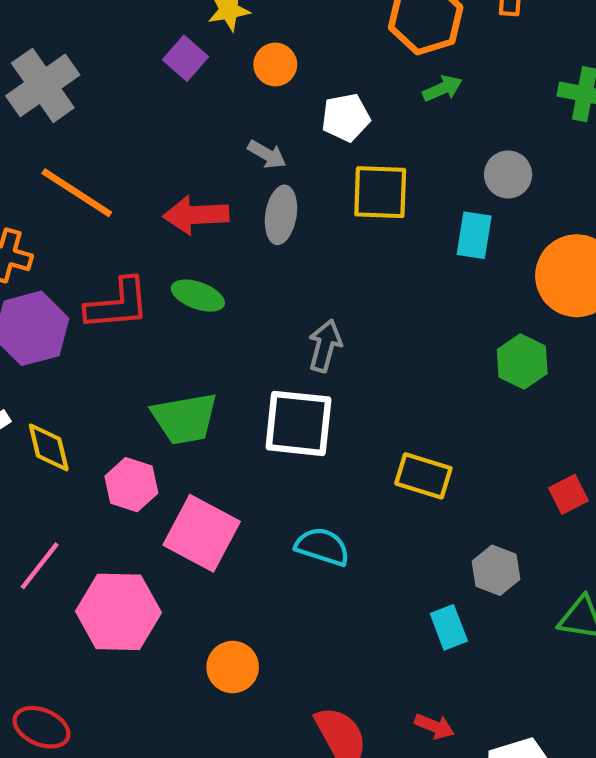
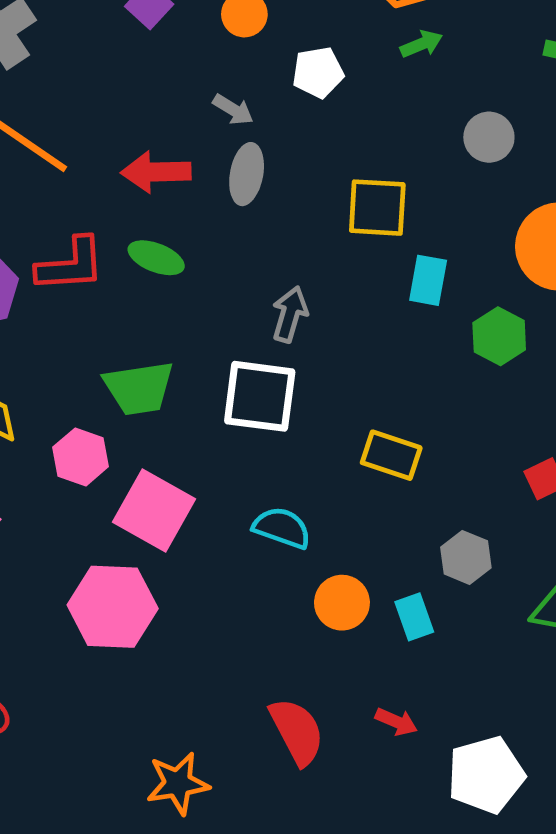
yellow square: (380, 192) -> (377, 208), moved
cyan rectangle: (474, 235) -> (428, 280), moved
pink hexagon: (118, 612) -> (113, 607), moved
orange circle: (233, 667) -> (342, 603), moved

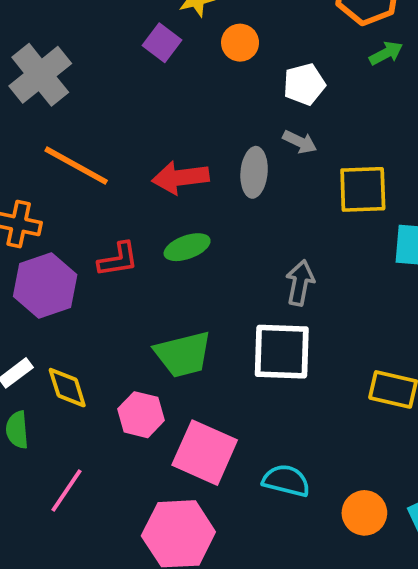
gray arrow: (233, 110) -> (300, 142), moved
green ellipse: (156, 258) -> (187, 247), turned -36
red L-shape: (71, 265) -> (118, 259), size x0.7
cyan semicircle: (282, 528) -> (286, 481), moved

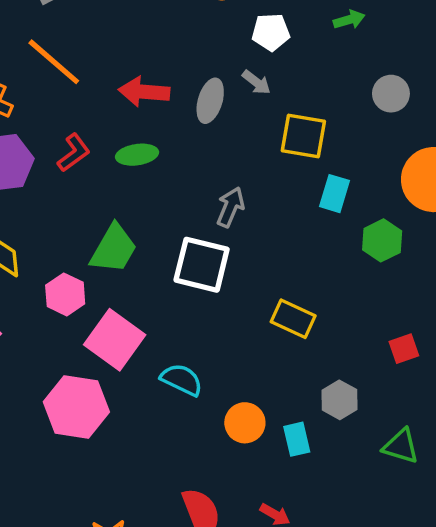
red L-shape: (118, 259) -> (74, 153), turned -39
green trapezoid: (183, 354) -> (114, 249), turned -58

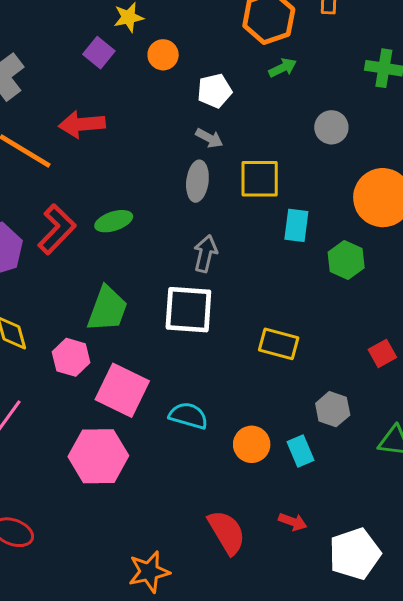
red arrow: (144, 92) -> (82, 124), moved
gray ellipse: (210, 101) -> (197, 181), moved
red L-shape: (74, 153) -> (57, 229), size x1.4

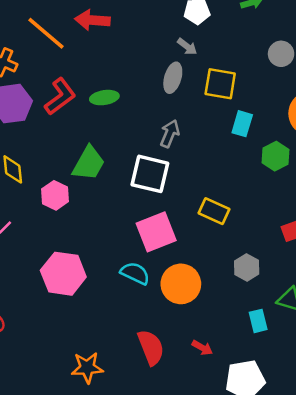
pink square: (122, 390) -> (156, 232), moved, turned 33
cyan semicircle: (188, 416) -> (135, 273), moved
orange circle: (252, 444) -> (181, 284), size x1.4
cyan rectangle: (301, 451) -> (258, 321), moved

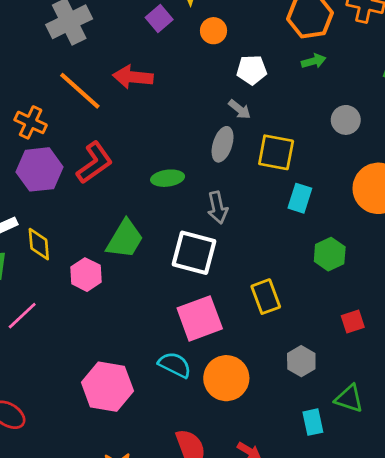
green ellipse: (104, 98) -> (168, 178), moved
gray arrow: (170, 134) -> (218, 208), turned 144
green hexagon: (276, 156) -> (330, 254), moved
yellow rectangle: (214, 211) -> (266, 297), turned 44
pink hexagon: (63, 274) -> (107, 387), moved

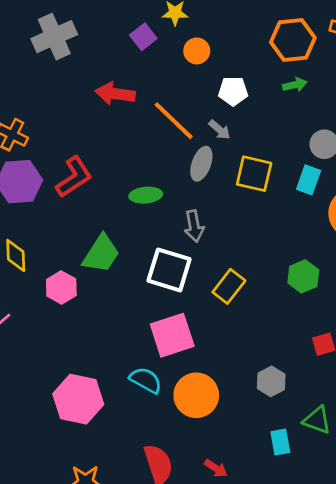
orange line: (80, 91) -> (174, 121), moved
cyan rectangle: (300, 198) -> (309, 180), moved
yellow rectangle: (266, 297) -> (229, 286), moved, turned 56

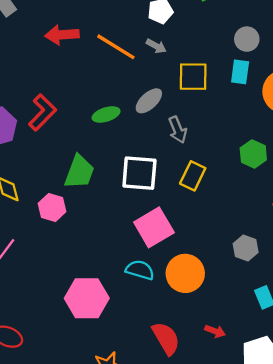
gray ellipse: (201, 164) -> (149, 101), moved, turned 40
gray arrow: (194, 226) -> (178, 130), moved

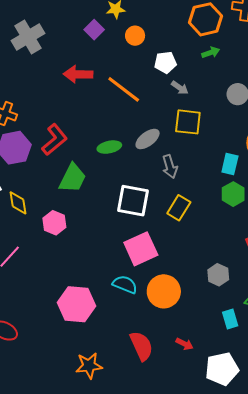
gray arrow: (156, 46) -> (180, 88), moved
cyan rectangle: (240, 72) -> (230, 164), moved
green trapezoid: (79, 172) -> (73, 178), moved

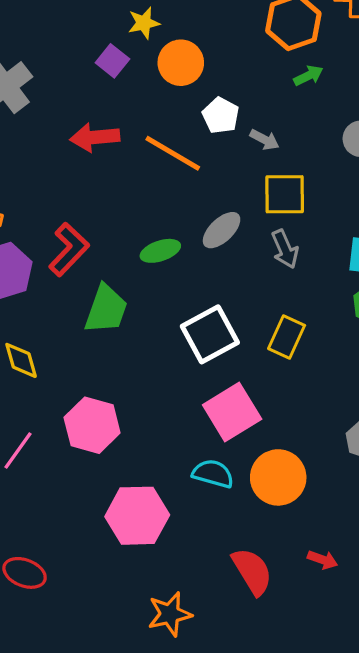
orange circle: (135, 36) -> (181, 63), size x1.4
white pentagon: (165, 62) -> (221, 115), moved, turned -30
gray arrow: (170, 167) -> (285, 249), moved
white square: (133, 201) -> (210, 334), turned -32
pink hexagon: (54, 223) -> (92, 425), moved, size x1.4

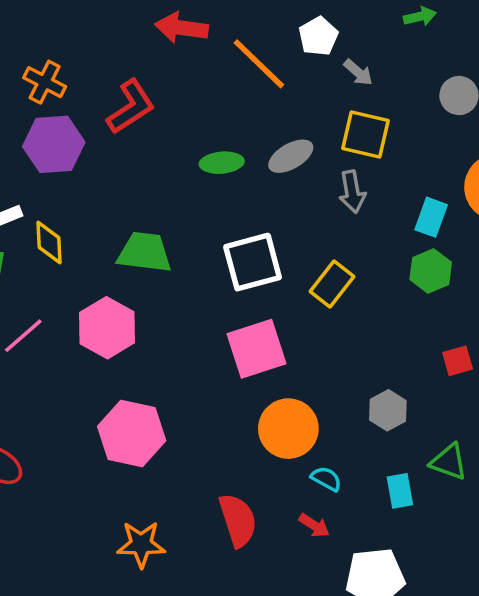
red L-shape: (69, 250) -> (131, 107), moved
green trapezoid: (106, 309) -> (145, 252), moved, turned -116
cyan semicircle: (213, 474) -> (326, 479), moved, size x0.7

